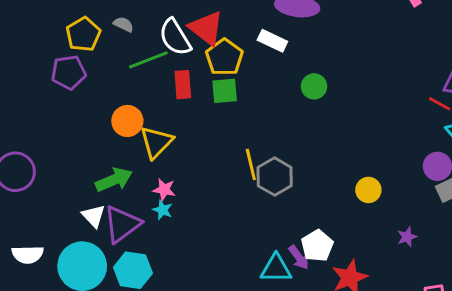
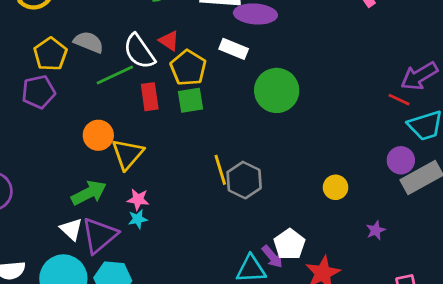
gray semicircle: (123, 24) -> (89, 42), size x1.5
red triangle: (206, 28) -> (169, 41), size x0.6
green circle: (314, 86) -> (277, 90), size x1.8
cyan star: (163, 210) -> (138, 219), turned -30

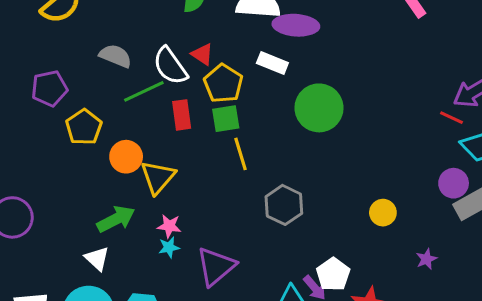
yellow pentagon: (50, 54) -> (84, 127), moved
purple pentagon: (38, 92) -> (49, 88), moved
yellow line: (220, 170) -> (240, 154), moved
purple triangle: (99, 235) -> (216, 266), moved

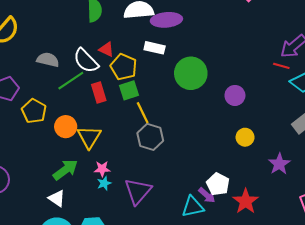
purple circle: (454, 183) -> (235, 95), moved
gray hexagon: (284, 205) -> (150, 137), moved
purple star: (426, 259) -> (279, 164), size x1.5

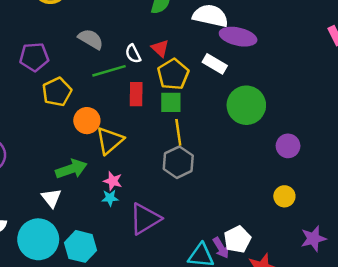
white semicircle: (86, 61) -> (133, 54), size x0.6

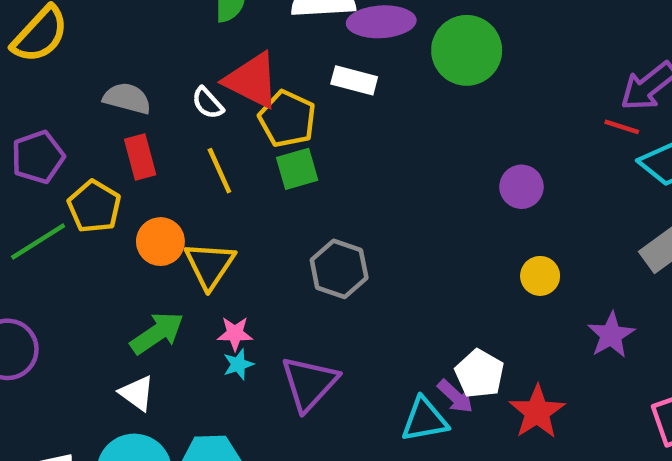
red triangle: (160, 48) -> (252, 80), size x1.8
green line: (109, 71) -> (38, 241), moved
red rectangle: (136, 94) -> (140, 157), moved
green circle: (246, 105) -> (467, 50), moved
yellow line: (178, 132) -> (219, 171), moved

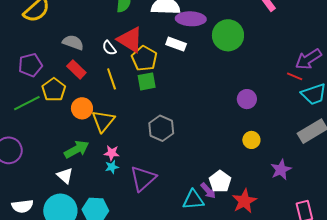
red rectangle: (140, 157) -> (76, 69), turned -36

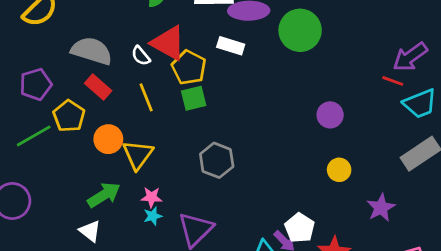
gray semicircle: (73, 42) -> (92, 51), size x1.4

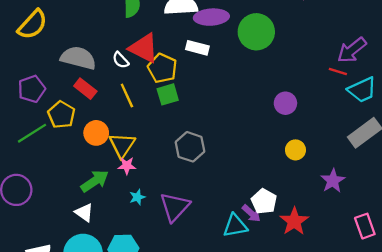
pink star: (151, 197) -> (127, 166), moved

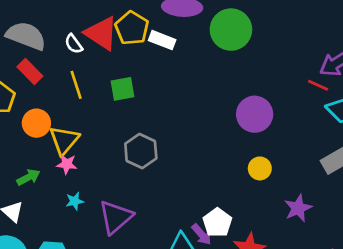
yellow pentagon: (162, 68) -> (132, 28), moved
purple circle: (285, 103) -> (255, 114), size x1.4
green arrow: (95, 181) -> (28, 177), size x0.7

